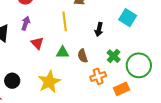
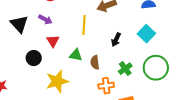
purple arrow: (26, 23) -> (45, 19), turned 88
green circle: (139, 65) -> (156, 68), moved
black circle: (12, 81) -> (34, 58), moved

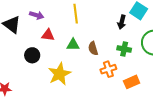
black arrow: (116, 40) -> (122, 22), moved
red triangle: (53, 41) -> (48, 35), turned -40
green cross: (125, 69) -> (124, 49), turned -32

